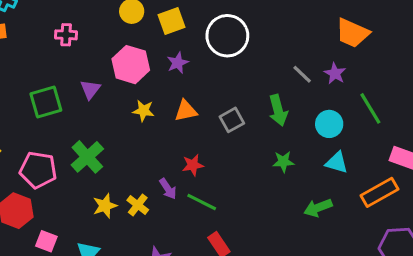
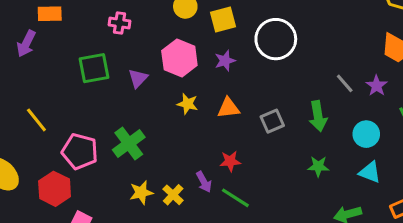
green square: (46, 102) -> (94, 68), moved

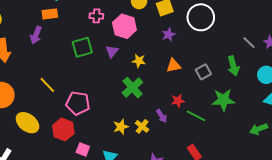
pink hexagon: (179, 58) -> (124, 26), moved
yellow star: (187, 104) -> (139, 61), moved
green cross: (129, 143) -> (132, 88), moved
green star: (318, 166) -> (223, 100), moved, size x1.6
green line: (235, 198) -> (196, 116), moved

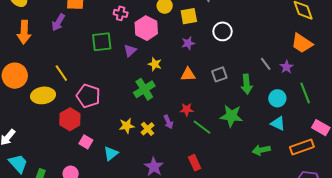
white circle: (201, 17) -> (223, 31), size x0.7
gray square: (203, 72) -> (219, 74), moved
yellow ellipse: (27, 123) -> (43, 95), moved, turned -55

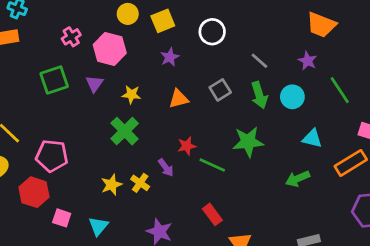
pink cross: (121, 13) -> (71, 37), turned -32
gray line: (266, 64) -> (259, 61), moved
cyan circle: (277, 98) -> (292, 97), moved

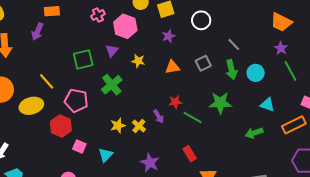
purple star: (308, 61) -> (281, 48), moved
green square: (54, 80) -> (83, 59), moved
green cross: (125, 131) -> (112, 85), moved

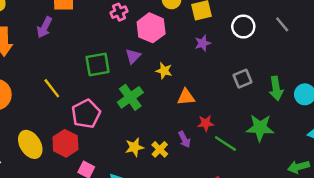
gray line: (234, 44) -> (282, 24), moved
orange triangle: (172, 67) -> (186, 97), moved
pink pentagon: (76, 101) -> (86, 114), turned 30
yellow ellipse: (31, 106) -> (30, 144), moved, turned 70

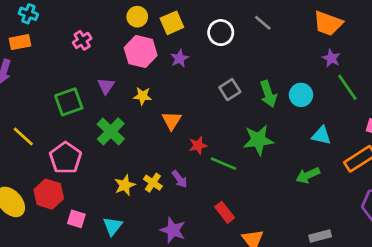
pink hexagon: (151, 28) -> (141, 51), moved
orange triangle: (186, 97) -> (172, 120), turned -42
purple arrow: (184, 139) -> (180, 179), moved

